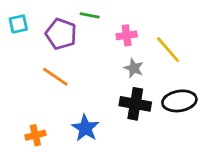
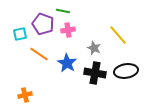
cyan square: (18, 24) -> (20, 34), moved
pink cross: (127, 35) -> (68, 30), moved
blue star: (85, 128) -> (67, 63), moved

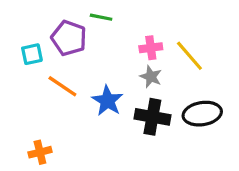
pink cross: (68, 30) -> (151, 48), moved

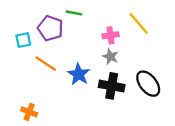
yellow line: (189, 56) -> (139, 24), moved
black ellipse: (202, 114) -> (148, 84), turned 60
orange cross: (40, 152) -> (29, 112), turned 35

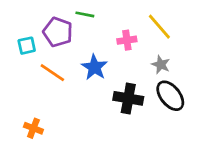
gray star: (110, 57) -> (161, 65), moved
blue star: (79, 74) -> (94, 67), moved

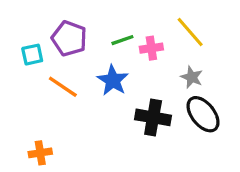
green line: (85, 14) -> (122, 40), moved, turned -30
orange cross: (33, 128) -> (40, 153), turned -30

